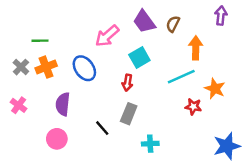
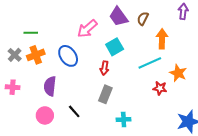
pink cross: (19, 105) -> (13, 87), turned -32
black line: (102, 128) -> (74, 111), moved

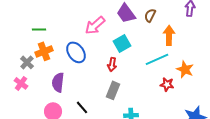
gray cross: (15, 55) -> (27, 62), moved
pink cross: (13, 87) -> (21, 83), turned 32

